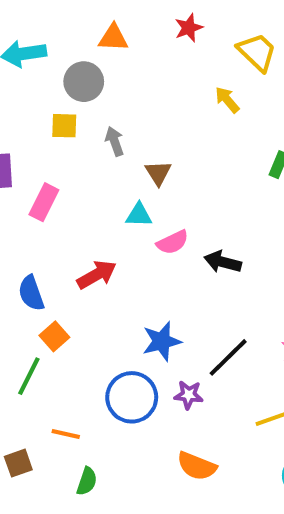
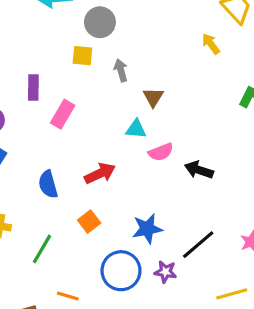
orange square: (54, 336) -> (89, 222), moved

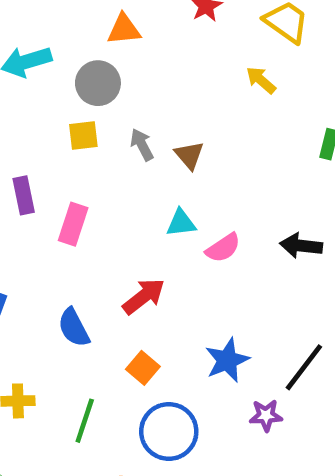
brown triangle: (153, 97) -> (189, 155), moved
black arrow: (199, 170) -> (301, 246), moved
blue circle: (121, 271) -> (169, 432), moved

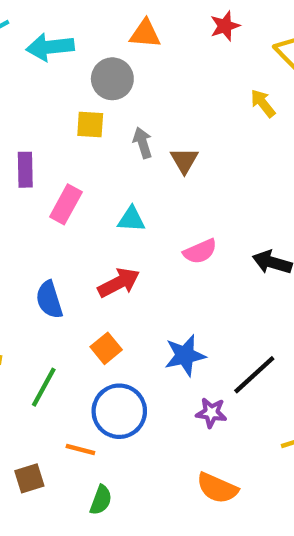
cyan triangle: (181, 223) -> (131, 219), moved

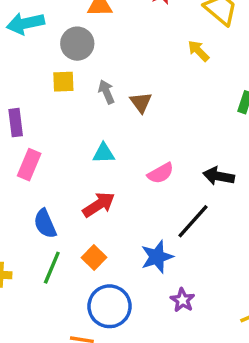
pink rectangle: (66, 204) -> (29, 165), moved
black line: (254, 375) -> (193, 221), moved
green line: (44, 387) -> (52, 268), moved
purple star: (211, 413) -> (182, 300), turned 30

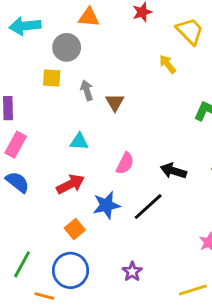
pink semicircle: (161, 173) -> (125, 163), turned -40
blue semicircle: (45, 224) -> (17, 182), moved, turned 145
blue star: (157, 257) -> (106, 205), moved
orange square: (94, 258) -> (75, 229), moved
green line: (52, 268) -> (22, 264), moved

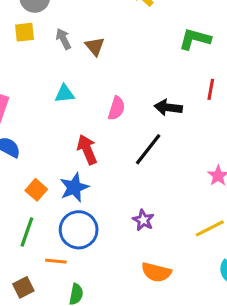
red arrow: (70, 184) -> (87, 149), moved, turned -76
blue star: (106, 205) -> (74, 187), moved
orange square: (75, 229) -> (36, 190), moved

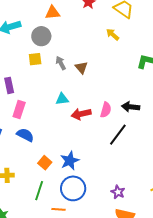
pink semicircle: (116, 108) -> (106, 110), moved
red arrow: (87, 149) -> (81, 114), moved, turned -78
purple star: (143, 220) -> (118, 192), moved

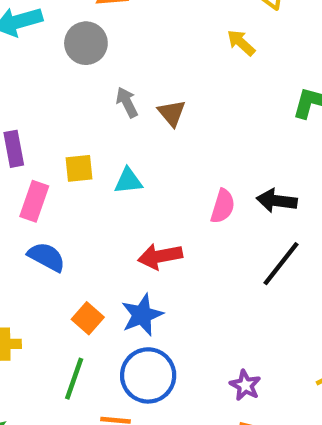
yellow square: (35, 59) -> (79, 168), moved
red arrow: (81, 114) -> (160, 256), moved
black line: (118, 135) -> (281, 264), moved

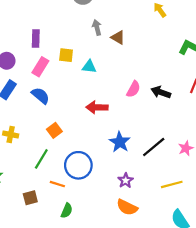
brown triangle: (172, 113) -> (118, 38), turned -32
black line: (281, 264) -> (154, 147), moved
blue star: (142, 315) -> (120, 142), moved, turned -30

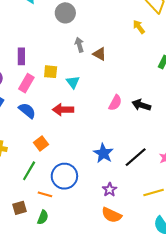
cyan triangle: (89, 67) -> (73, 82), turned 48
red arrow: (97, 107) -> (63, 110), moved
green semicircle: (67, 211) -> (43, 217), moved

